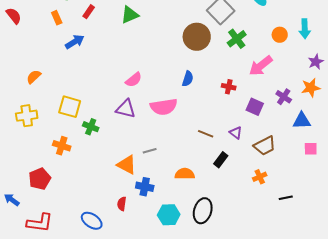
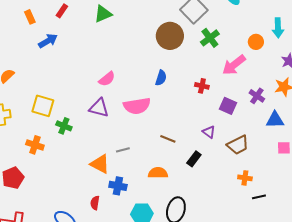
orange circle: (280, 35) -> (256, 42), moved
brown line: (206, 134) -> (168, 139), moved
orange cross: (260, 177) -> (245, 178), moved, turned 32

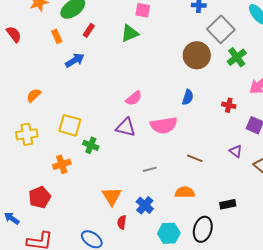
orange cross: (35, 145) -> (62, 164), turned -36
black rectangle: (194, 159) -> (228, 204), moved, turned 42
orange triangle: (100, 164) -> (112, 196), moved, turned 30
blue cross: (118, 186) -> (145, 205), turned 30

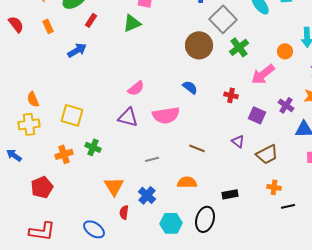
orange rectangle: (57, 36) -> (48, 26), moved
orange semicircle: (34, 95) -> (33, 99), moved, turned -70
blue semicircle: (188, 97) -> (190, 87), turned -70
green cross: (91, 145) -> (93, 147), moved
blue arrow: (12, 218) -> (14, 155), moved

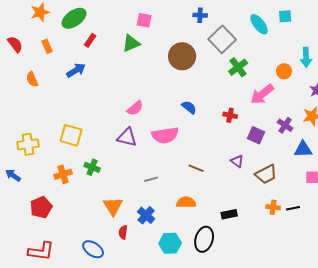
brown circle: (199, 45) -> (182, 56), moved
orange semicircle: (33, 99) -> (32, 79), moved
black line: (288, 206) -> (293, 208), moved

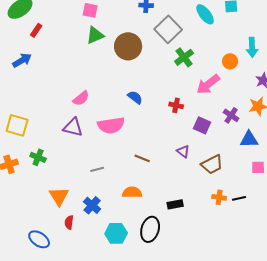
green triangle: (131, 43) -> (95, 35), moved

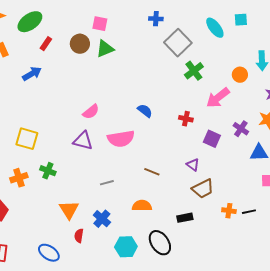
brown circle: (128, 46) -> (80, 44), moved, size x0.7
brown trapezoid: (212, 164) -> (203, 189), moved
black ellipse: (150, 229) -> (160, 243), turned -50

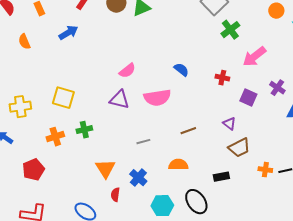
orange circle: (240, 75) -> (276, 11), moved
green cross: (48, 171) -> (84, 130), turned -35
brown line: (152, 172) -> (188, 131), turned -42

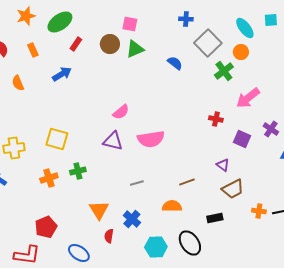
orange circle: (276, 11) -> (241, 52), moved
blue semicircle: (181, 70) -> (175, 63), moved
brown line: (188, 131) -> (187, 182), moved
red pentagon: (33, 170) -> (46, 227), moved

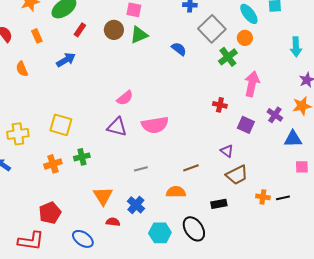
pink arrow: (248, 98) -> (252, 84), turned 140
red semicircle: (109, 236) -> (113, 222), turned 88

